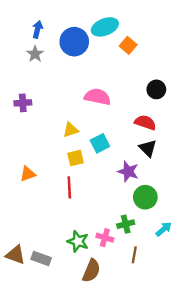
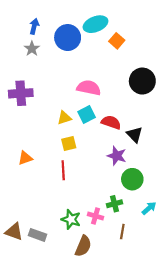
black circle: (156, 89) -> (142, 81), size x1.5
purple cross: (23, 103) -> (21, 93), size x1.5
red semicircle: (145, 122) -> (111, 122), moved
cyan square: (100, 143) -> (87, 114), moved

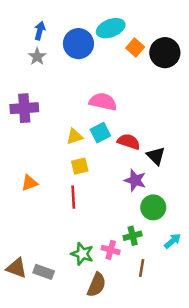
black circle: (142, 81) -> (165, 53), moved

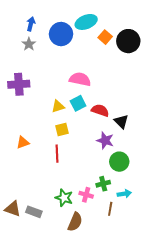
cyan arrow: (173, 241) -> (124, 194), moved, turned 32

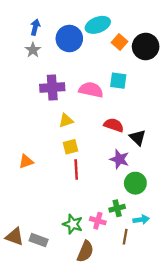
purple cross: (19, 84) -> (52, 87), moved
cyan square: (78, 103) -> (118, 81), moved, turned 35
red line: (57, 154) -> (76, 169), moved

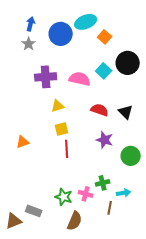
black circle: (146, 47) -> (128, 63), moved
cyan square: (118, 81) -> (104, 71), turned 35
black triangle: (138, 138) -> (126, 112), moved
green circle: (135, 183) -> (131, 156), moved
brown triangle: (15, 237) -> (14, 221), moved, turned -42

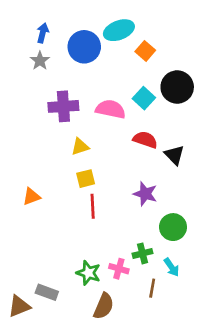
red semicircle: (100, 110) -> (145, 140), moved
green circle: (131, 156) -> (173, 227), moved
cyan arrow: (124, 193) -> (172, 267), turned 64

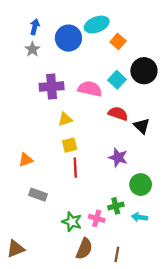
cyan arrow: (172, 267) -> (139, 217), turned 133
brown line: (152, 288) -> (117, 254), moved
gray rectangle: (47, 292) -> (38, 195), moved

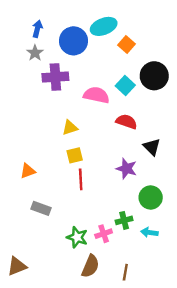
purple cross: (52, 86) -> (55, 77), moved
black triangle: (142, 126) -> (152, 147), moved
pink cross: (97, 218) -> (104, 234), turned -35

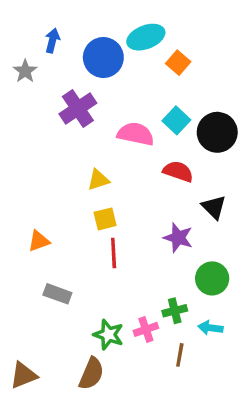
gray star: (35, 53) -> (25, 71), moved
black circle: (154, 76) -> (217, 132), moved
purple cross: (55, 77) -> (78, 108), turned -30
brown semicircle: (90, 266) -> (91, 374), moved
brown line: (125, 272) -> (180, 355), moved

